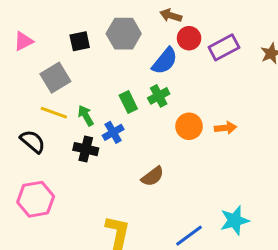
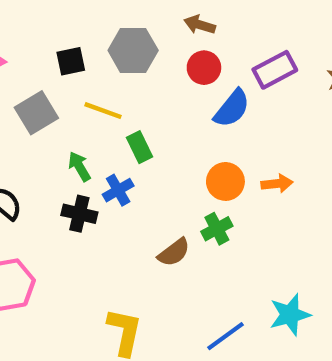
red circle: (189, 38) -> (204, 68), moved
blue semicircle: (165, 61) -> (232, 108), moved
green cross: (159, 96) -> (217, 229), moved
yellow line: (54, 113) -> (103, 111), moved

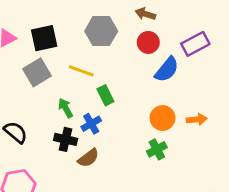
black square: (71, 61) -> (44, 38), moved, size x1.4
brown semicircle: (174, 252) -> (88, 158), moved

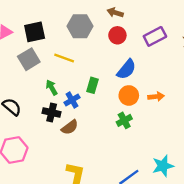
blue semicircle: (167, 70) -> (127, 69), moved
green rectangle: (105, 95) -> (92, 85), moved, turned 42

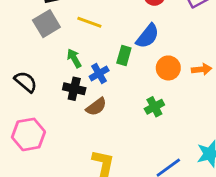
blue semicircle: (127, 69) -> (148, 36), moved
green cross: (124, 120) -> (154, 107), moved

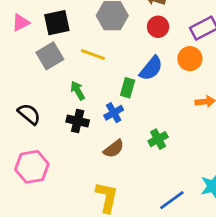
orange circle: (168, 68) -> (190, 59), moved
blue cross: (99, 74) -> (114, 113), moved
brown semicircle: (96, 107) -> (114, 149), moved

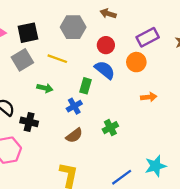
red circle: (158, 27) -> (106, 45), moved
blue semicircle: (151, 68) -> (105, 70), turned -90
green arrow: (78, 91) -> (45, 88), turned 133
black cross: (78, 121) -> (29, 122), moved

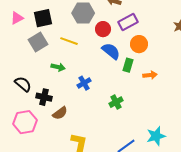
purple rectangle: (148, 37) -> (128, 22), moved
red circle: (106, 45) -> (103, 29), moved
green rectangle: (86, 86) -> (128, 65), moved
brown semicircle: (74, 135) -> (60, 113), moved

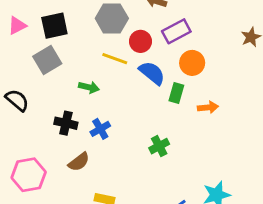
yellow line: (69, 41) -> (115, 59), moved
green arrow: (58, 67) -> (89, 87), moved
blue cross: (84, 83) -> (100, 129), moved
black semicircle: (23, 84) -> (17, 100), moved
black cross: (44, 97) -> (66, 123), moved

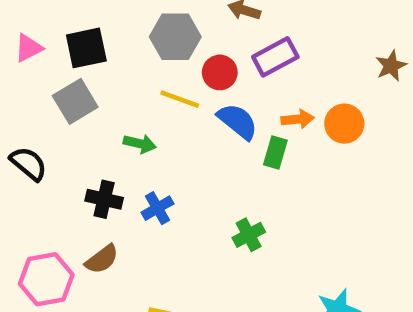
orange circle: (192, 63) -> (344, 124), moved
orange arrow: (208, 107) -> (298, 119), moved
brown semicircle: (79, 162) -> (102, 259), moved

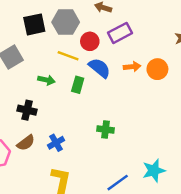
black square: (86, 48) -> (34, 24), moved
green rectangle: (275, 153) -> (78, 85), moved
blue cross: (157, 208) -> (56, 143), moved
green cross: (249, 235) -> (106, 129), turned 35

